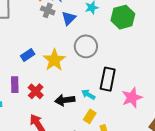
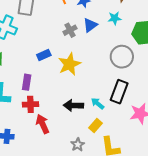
gray cross: (48, 10) -> (70, 30), moved, turned 32
gray circle: (86, 46) -> (122, 57), moved
red cross: (36, 91) -> (30, 104), moved, turned 35

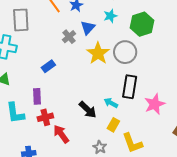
yellow star: (69, 64) -> (98, 53), moved
black arrow: (73, 105) -> (88, 110), turned -126

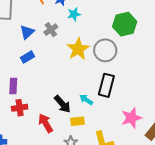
cyan star: (110, 16) -> (74, 14), moved
blue triangle: (88, 28) -> (27, 32), moved
pink star: (155, 104) -> (131, 118), moved
yellow rectangle: (113, 125) -> (78, 121), moved, turned 48
red arrow: (61, 134) -> (46, 123), moved

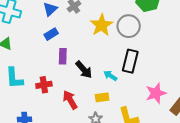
purple rectangle: (13, 86) -> (63, 56), moved
black arrow: (62, 104) -> (84, 70), moved

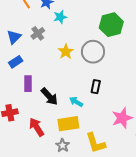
yellow star: (101, 25) -> (66, 52), size x0.7
black rectangle: (130, 61) -> (96, 87), size x0.6
yellow rectangle: (102, 97) -> (68, 124), size x1.5

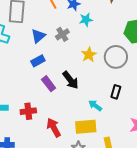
purple rectangle: (28, 84) -> (49, 84), turned -42
black arrow: (49, 97) -> (71, 80), moved

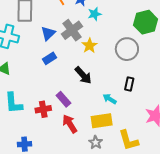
gray cross: (62, 34) -> (72, 30), size x1.5
yellow star: (89, 55) -> (89, 46), moved
purple rectangle: (49, 84) -> (63, 99), moved

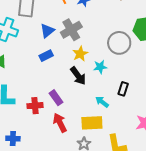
cyan star: (95, 14) -> (100, 67), moved
yellow star: (89, 46) -> (80, 54), moved
gray circle: (127, 49) -> (119, 43), moved

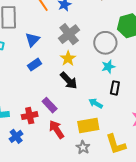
gray cross: (71, 30) -> (69, 34), moved
cyan star: (100, 67) -> (108, 67), moved
blue cross: (13, 139) -> (16, 136), moved, turned -32

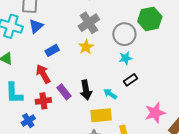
blue triangle: (32, 40) -> (36, 26), moved
black arrow: (69, 81) -> (86, 90), moved, turned 30
black rectangle: (115, 88) -> (131, 80), turned 40
red arrow: (57, 129) -> (43, 74), moved

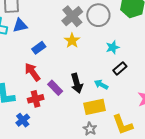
blue triangle: (36, 26) -> (20, 25), turned 35
gray circle: (124, 34) -> (98, 15), moved

